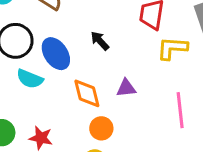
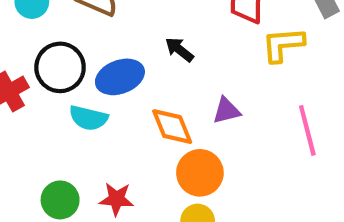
blue ellipse: (56, 54) -> (120, 77), turned -68
orange circle: (101, 128) -> (200, 173), size x1.4

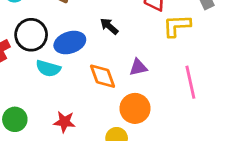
orange circle: (200, 173) -> (135, 108), moved
green circle: (60, 200) -> (15, 119), moved

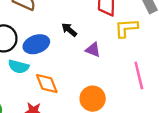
purple triangle: (138, 67) -> (93, 50), moved, turned 35
orange diamond: (102, 76) -> (47, 84), moved

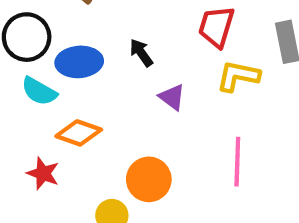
orange diamond: (47, 84) -> (79, 133), turned -65

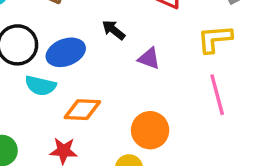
yellow L-shape: (238, 76) -> (215, 39), moved

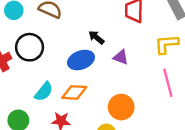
blue ellipse: (66, 52) -> (81, 60), moved
cyan semicircle: (40, 86) -> (44, 92), moved, turned -65

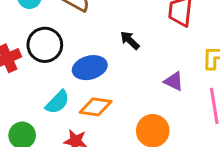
purple triangle: (121, 57) -> (174, 81), moved
blue ellipse: (81, 60) -> (90, 68), moved

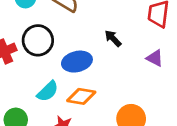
purple triangle: (174, 81) -> (155, 58), moved

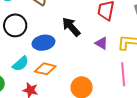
black arrow: (113, 38) -> (71, 27), size x1.5

